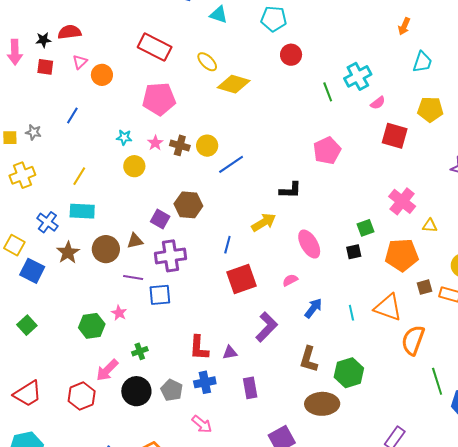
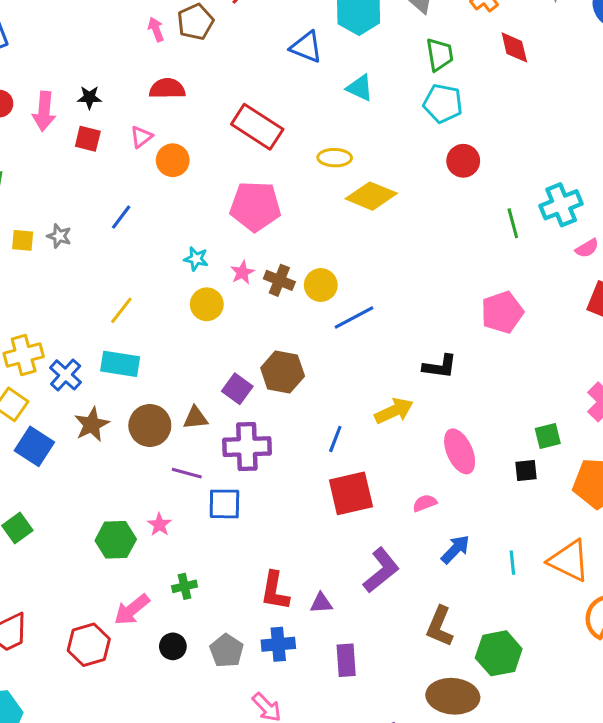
red semicircle: (70, 32) -> (167, 89), moved
yellow ellipse: (207, 62) -> (335, 158), turned -50
yellow cross: (22, 175) -> (24, 355), moved
black circle: (136, 391) -> (173, 646), size x0.6

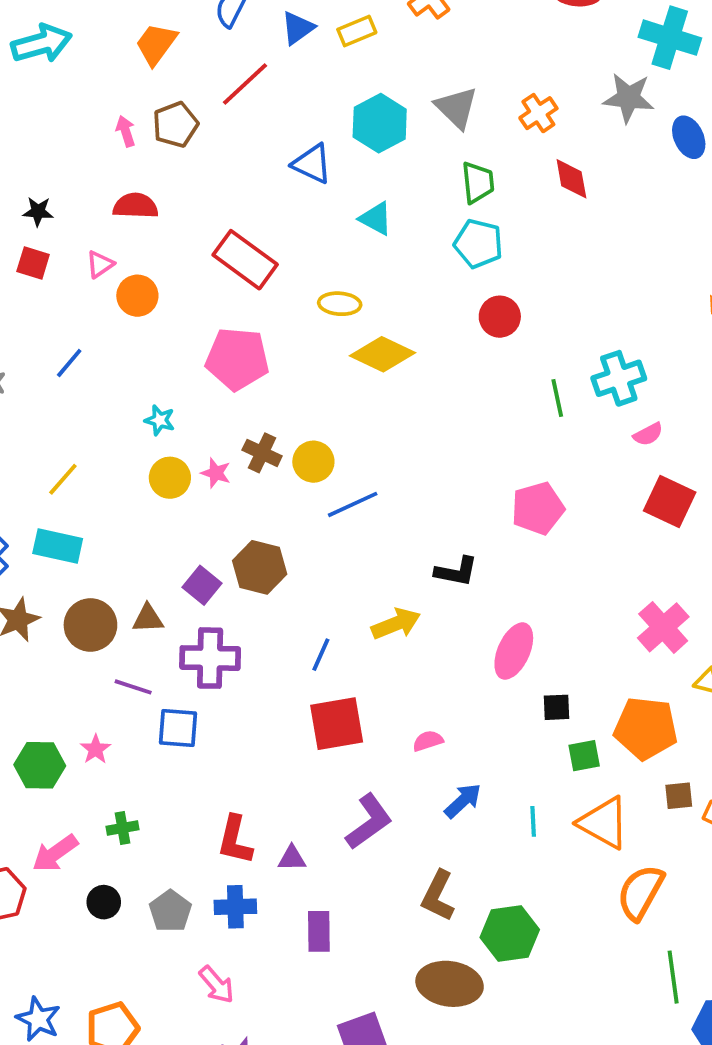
pink star: (242, 272) -> (216, 473), moved, turned -30
green square: (548, 436) -> (584, 756), moved
pink ellipse: (460, 451) -> (514, 651), moved, turned 45

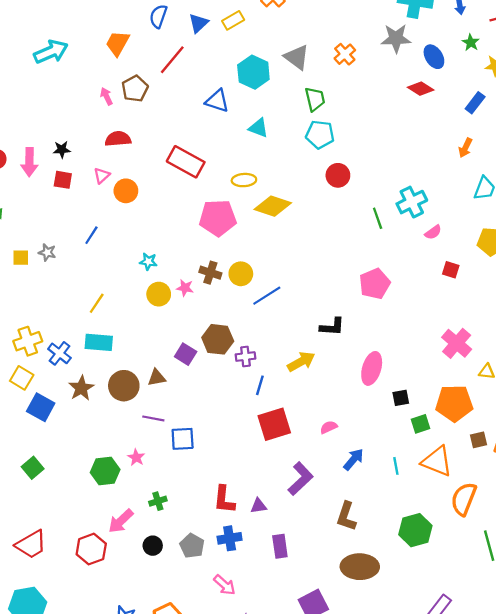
red diamond: (571, 179) -> (421, 89), moved, turned -40
pink pentagon: (237, 359) -> (218, 218), moved
red square: (670, 502) -> (451, 270), size x0.6
purple cross: (210, 658) -> (245, 357), moved, size x0.6
green hexagon: (510, 934) -> (415, 530), moved

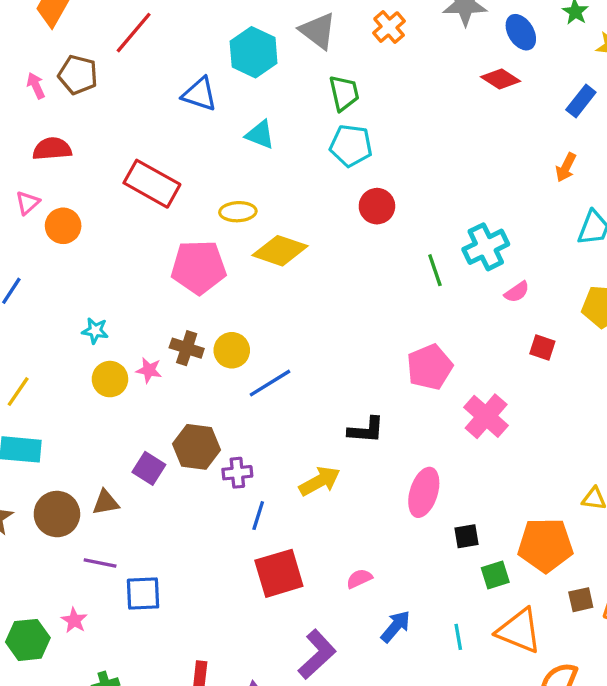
brown pentagon: (135, 89) -> (78, 75), turned -30
pink cross: (457, 343) -> (486, 416), moved

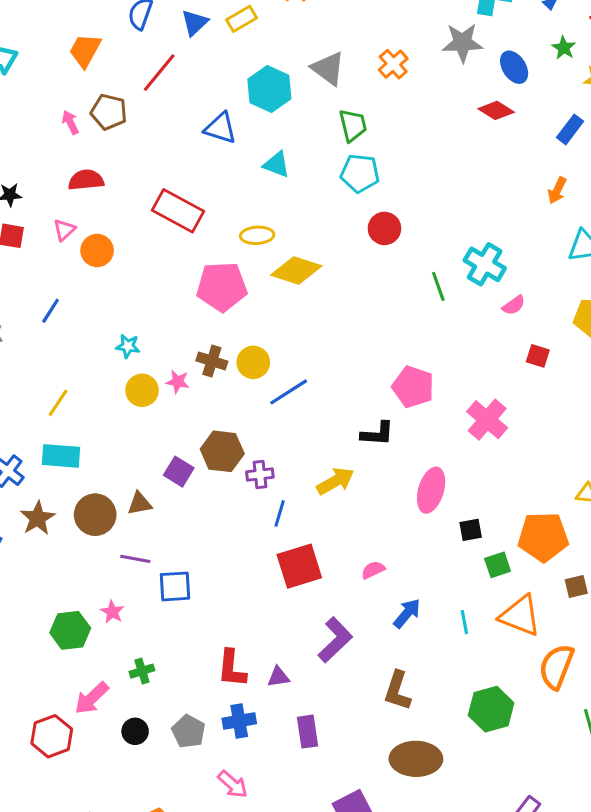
cyan cross: (486, 247) -> (485, 264), turned -33
pink pentagon: (430, 367) -> (413, 387), moved, turned -30

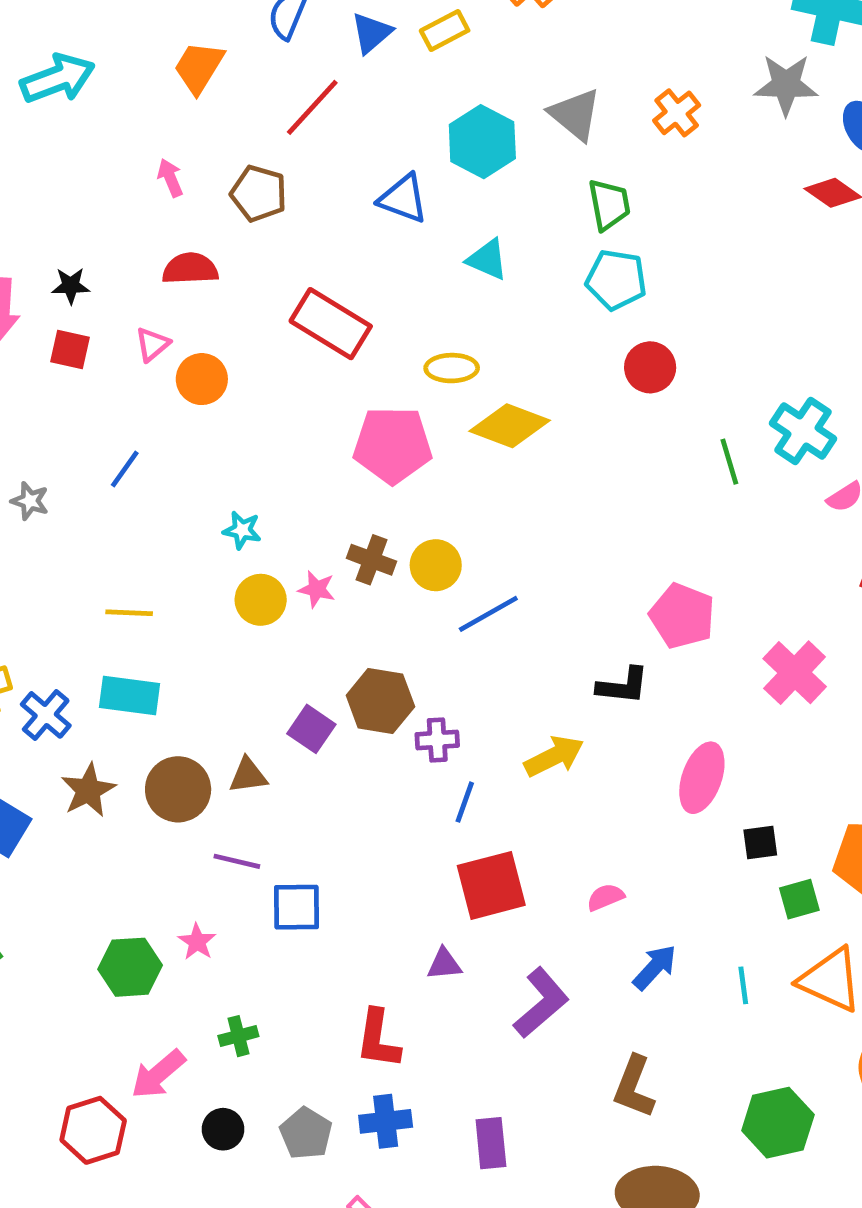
brown pentagon: (109, 112) -> (259, 193), moved
yellow line: (58, 403) -> (129, 613), turned 56
purple triangle: (278, 677) -> (444, 964), moved

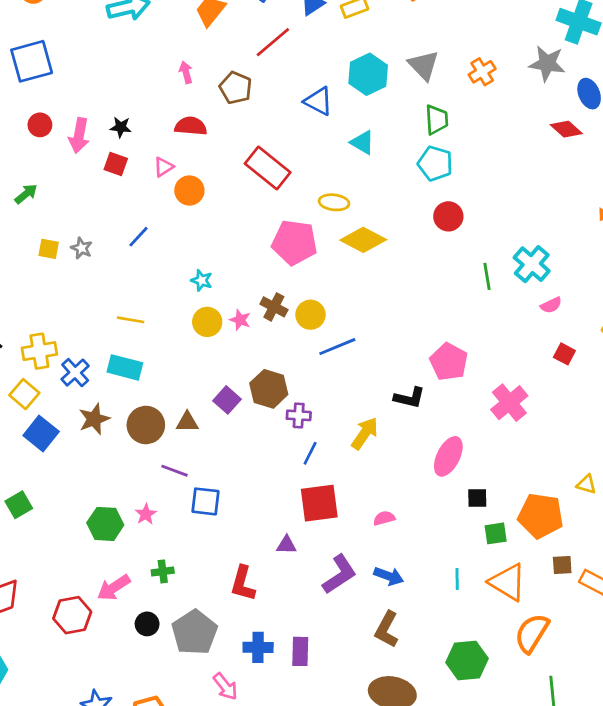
yellow arrow: (554, 756) -> (365, 433), turned -36
blue arrow: (655, 967) -> (389, 576), moved, turned 60
blue cross: (386, 1121) -> (258, 647), moved
gray pentagon: (306, 1133) -> (195, 632), size x1.5

